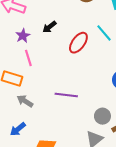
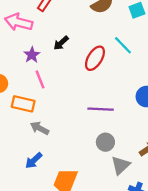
purple line: (66, 95) -> (101, 109), moved
gray circle: (102, 116) -> (105, 142), moved

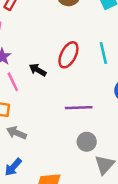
black arrow: (61, 43) -> (38, 70), moved, turned 77
cyan line: (123, 45) -> (103, 53), moved, turned 36

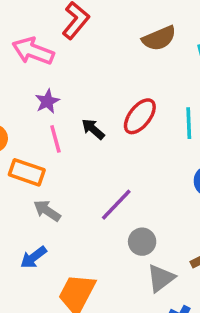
purple line: (79, 108) -> (116, 205), moved, turned -55

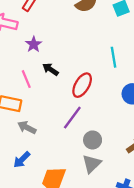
purple star: (47, 101) -> (34, 44), moved
red ellipse: (140, 116) -> (82, 85), moved
gray triangle: (161, 278) -> (92, 164), moved

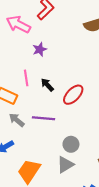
black arrow: (50, 69) -> (47, 85), moved
purple line: (72, 118) -> (44, 118), moved, turned 45

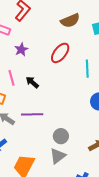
red ellipse: (73, 95) -> (60, 53), moved

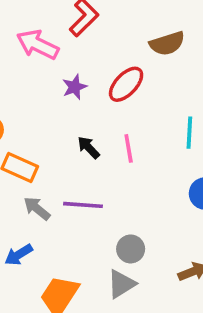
red ellipse: (60, 53) -> (126, 84), moved
pink line: (11, 78) -> (129, 148), moved

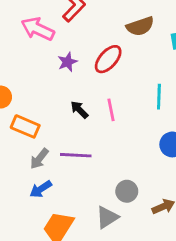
gray arrow: (37, 208) -> (39, 159), turned -90
gray circle: (131, 249) -> (127, 191), moved
blue arrow: (19, 255) -> (41, 189), moved

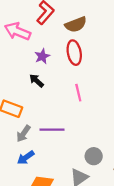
brown semicircle: (140, 26) -> (76, 24), moved
red ellipse: (108, 59) -> (74, 53), turned -50
black arrow: (79, 110) -> (36, 81), moved

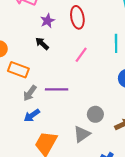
pink line: (78, 93) -> (81, 55), turned 49

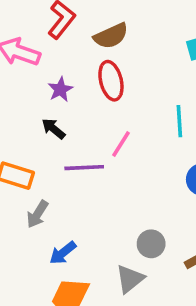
purple line: (57, 89) -> (84, 168), moved
blue arrow: (32, 115) -> (63, 253), moved

